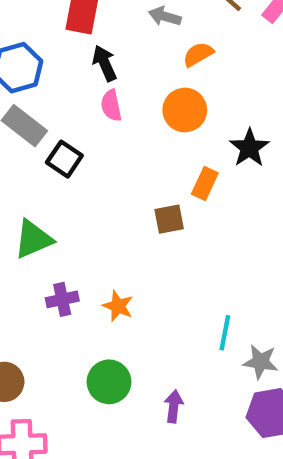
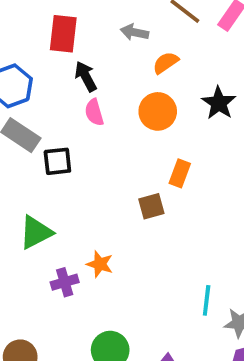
black star: (249, 148) -> (219, 103), moved
black square: (64, 159) -> (57, 161), turned -36
orange star: (118, 306) -> (100, 264), moved

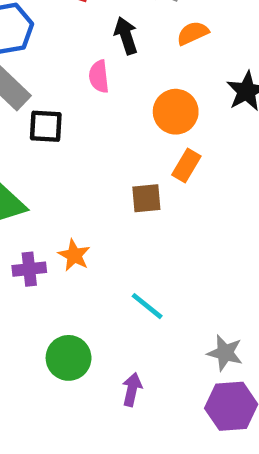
black arrow: (86, 76) -> (126, 36), moved
orange circle: (158, 111) -> (176, 112), moved
cyan line: (207, 300) -> (147, 306), moved, turned -68

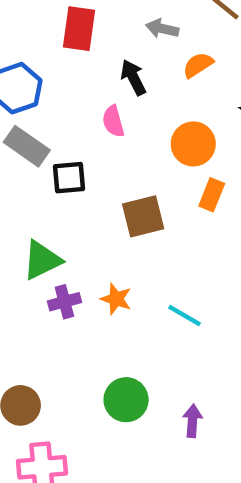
brown square: (146, 198) -> (143, 216), moved, size x1.4
purple cross: (29, 269) -> (64, 302), moved
cyan line: (147, 306) -> (185, 315), moved

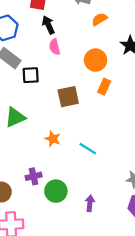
black arrow: (133, 77) -> (48, 25), moved
purple cross: (64, 302) -> (34, 176), moved

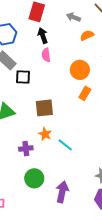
brown square: (68, 97) -> (44, 108), moved
orange star: (53, 139) -> (45, 134), moved
purple cross: (34, 176) -> (26, 148), moved
purple arrow: (90, 203) -> (62, 192), size x1.5

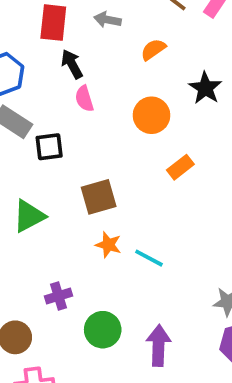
gray arrow: (73, 17) -> (107, 20), moved
orange rectangle: (85, 93) -> (180, 167), moved, turned 32
purple cross: (26, 148) -> (58, 296), moved

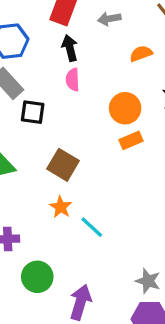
gray arrow: (107, 20) -> (109, 19), turned -35
orange rectangle: (180, 167) -> (131, 140), moved
brown square: (99, 197) -> (63, 165), turned 32

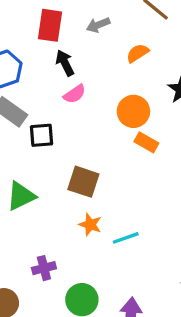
pink semicircle: (73, 80) -> (75, 94), turned -110
orange rectangle: (131, 140) -> (146, 142), turned 65
cyan line: (92, 227) -> (126, 238), turned -50

